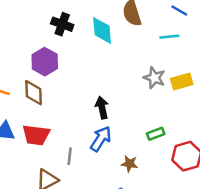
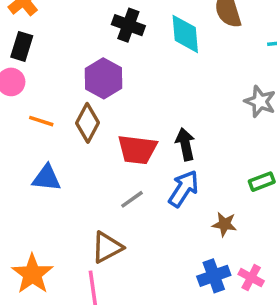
brown diamond: (34, 93) -> (88, 123), turned 30
red trapezoid: (36, 135) -> (137, 150), moved
gray line: (70, 156) -> (132, 199), moved, turned 49

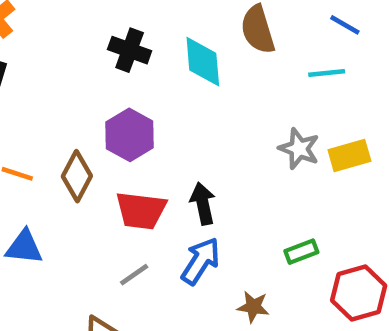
purple hexagon: (104, 78) -> (130, 135), moved

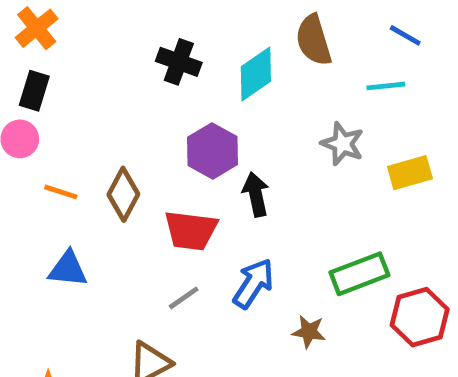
cyan diamond: (203, 62) -> (256, 74), turned 60
purple hexagon: (130, 135) -> (212, 151), moved
gray star: (299, 149) -> (343, 144), moved
black arrow: (203, 204) -> (256, 194), moved
green rectangle: (301, 252) -> (359, 274), size x1.6

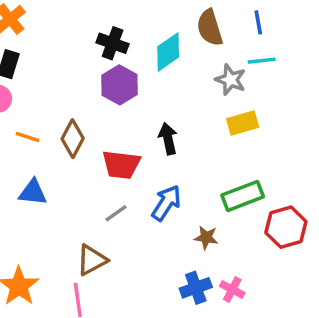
blue line: (405, 35) -> (258, 22), moved, turned 50
gray star: (343, 144) -> (230, 80), moved
purple hexagon: (212, 151) -> (119, 85), moved
yellow rectangle: (410, 173) -> (243, 123), moved

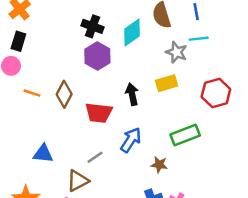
yellow rectangle: (243, 123) -> (167, 83), moved
blue triangle: (33, 192) -> (43, 154), moved
gray line: (116, 213) -> (95, 157), moved
red hexagon: (286, 227) -> (216, 93), moved

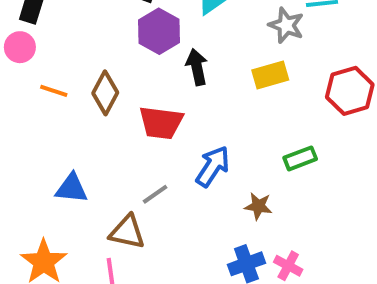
black arrow: (132, 94) -> (197, 67), moved
green rectangle: (185, 135) -> (300, 158), size x0.7
brown triangle: (78, 181) -> (127, 232), turned 40

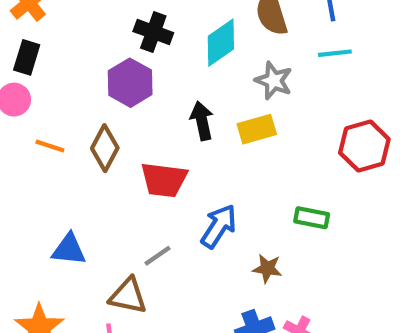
gray star: (286, 25) -> (274, 81), moved
purple hexagon: (159, 31) -> (130, 83), moved
yellow rectangle: (270, 75) -> (257, 129), moved
green rectangle: (300, 158) -> (312, 218), turned 32

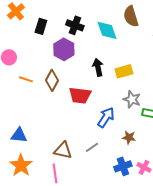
cyan diamond: (221, 43) -> (107, 30), turned -75
black rectangle: (27, 57) -> (41, 26), moved
gray star: (274, 81) -> (132, 99), moved
blue triangle: (69, 249) -> (19, 135), moved
gray line: (158, 256) -> (92, 147), moved

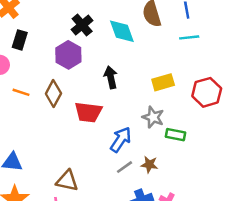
black cross: (75, 25) -> (82, 25), turned 30
black rectangle: (41, 26) -> (20, 40), moved
yellow rectangle: (124, 71) -> (163, 82), moved
gray line: (92, 147) -> (124, 167), moved

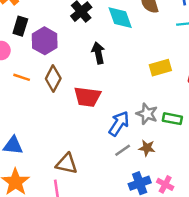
purple hexagon: (68, 55) -> (45, 41), moved
black arrow: (111, 77) -> (98, 53), moved
gray star: (153, 117) -> (147, 114), moved

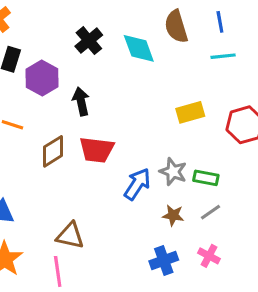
black arrow: (98, 53) -> (81, 101), moved
brown diamond: (53, 79) -> (53, 151), moved, turned 30
gray line: (123, 150) -> (211, 212), moved
pink cross: (165, 184) -> (209, 256), moved

